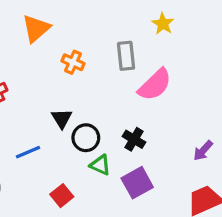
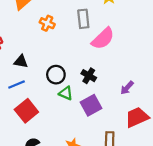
black triangle: (62, 118) -> (21, 61), moved, turned -48
purple arrow: (203, 151) -> (127, 88), moved
red square: (62, 196) -> (26, 111), moved, size x1.5

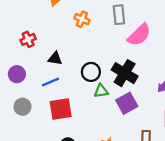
black cross: (89, 76) -> (125, 73), size x1.6
green triangle: (66, 93) -> (101, 91), turned -32
red square: (26, 111) -> (61, 109), turned 30

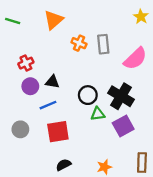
gray rectangle: (119, 15) -> (103, 44), moved
purple circle: (17, 74) -> (30, 86), moved

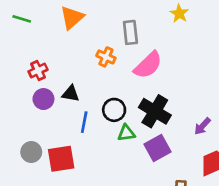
orange cross: (79, 43) -> (106, 57), moved
gray rectangle: (103, 44) -> (130, 32), moved
pink semicircle: (135, 59) -> (148, 65), moved
blue line: (48, 105) -> (84, 122), moved, turned -56
red square: (58, 132) -> (61, 159), moved

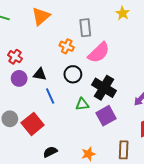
red cross: (38, 71) -> (15, 57), turned -32
black circle: (114, 110) -> (73, 74), moved
blue line: (84, 122) -> (50, 96), turned -35
red square: (61, 159) -> (33, 124), turned -30

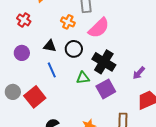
red cross: (15, 57) -> (24, 20), moved
black triangle: (40, 74) -> (50, 46), moved

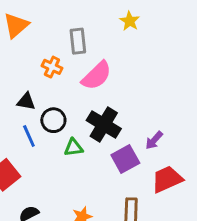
black circle: (74, 49) -> (53, 120), moved
purple square: (106, 89) -> (125, 159), moved

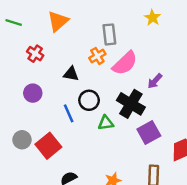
orange cross: (52, 67) -> (97, 56), moved, turned 35
black triangle: (26, 101) -> (71, 74), moved
purple arrow: (154, 140) -> (155, 81), moved

